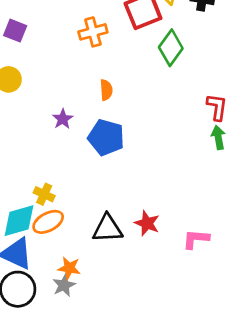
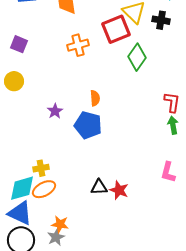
orange semicircle: (106, 90) -> (95, 98), moved
yellow cross: (44, 194) -> (41, 168), turned -35
black triangle: (107, 228) -> (99, 187), moved, size x0.7
pink L-shape: (196, 239) -> (168, 172), moved, turned -80

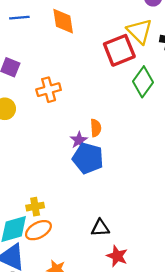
orange cross: (78, 45) -> (49, 90), moved
purple star: (55, 111) -> (79, 140), moved
red star: (119, 190) -> (117, 256), moved

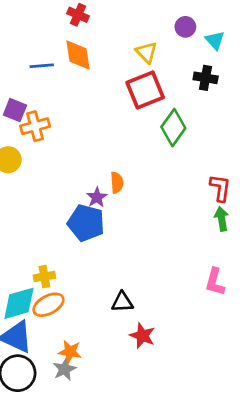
blue line: (19, 18) -> (42, 66), moved
yellow triangle: (140, 31) -> (146, 52), moved, size x0.7
orange cross: (49, 90) -> (35, 126), moved
blue pentagon: (88, 158) -> (86, 223), moved

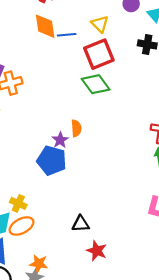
blue line: (42, 66) -> (67, 35), moved
green diamond: (173, 128) -> (96, 84), moved, turned -72
yellow cross: (44, 277) -> (18, 203), turned 35

